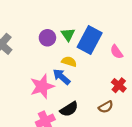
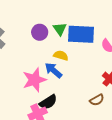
blue rectangle: (90, 40) -> (81, 34), turned 65
black semicircle: (69, 109) -> (48, 102), moved

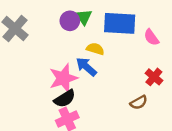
green triangle: (60, 29) -> (84, 17), moved
black semicircle: (48, 102) -> (65, 99), moved

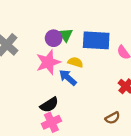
pink star: (63, 78) -> (48, 62), moved
brown semicircle: (139, 102) -> (113, 118), moved

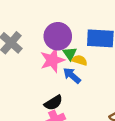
green triangle: (66, 35) -> (70, 54), moved
purple circle: (54, 38) -> (58, 36), size x1.6

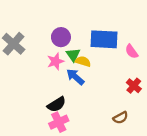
purple circle: (58, 36) -> (61, 37), size x0.7
pink star: (52, 60) -> (55, 61), size x0.7

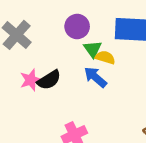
pink star: (55, 61) -> (31, 80), moved
black semicircle: (57, 104) -> (49, 80), moved

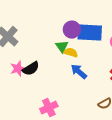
purple circle: (77, 27) -> (72, 30), moved
blue arrow: (95, 77) -> (79, 72), moved

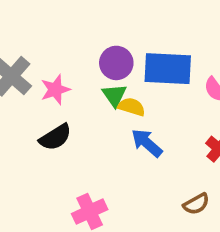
purple circle: (72, 30) -> (116, 63), moved
pink star: (18, 69) -> (55, 90), moved

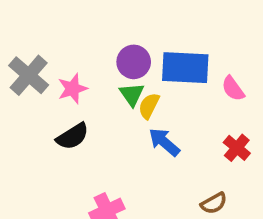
yellow semicircle: (132, 107) -> (149, 106), turned -80

